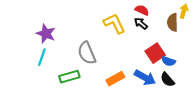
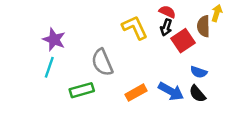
black arrow: (141, 23) -> (166, 27), turned -112
red square: (155, 53) -> (183, 41), moved

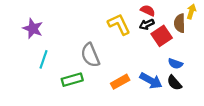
black arrow: (166, 27) -> (147, 24), turned 48
purple star: (54, 40) -> (33, 29), moved

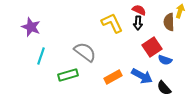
black arrow: (147, 24) -> (138, 23), turned -64
red square: (162, 36) -> (152, 47), moved
gray semicircle: (90, 55) -> (85, 52), turned 150
black semicircle: (174, 83) -> (164, 88), moved

